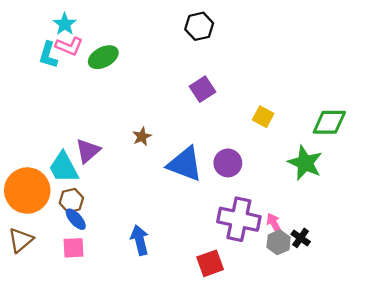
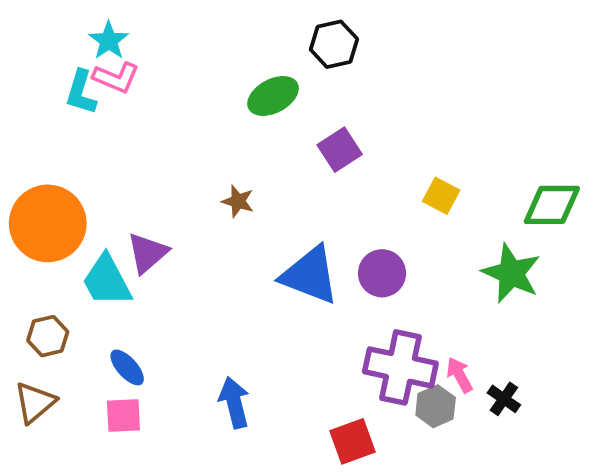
green ellipse: (103, 57) -> (273, 96), moved
brown star: (142, 137) -> (238, 201), moved, turned -30
orange circle: (27, 191) -> (48, 223), moved
brown hexagon: (71, 200) -> (48, 336), moved
gray hexagon: (279, 242) -> (436, 406), moved

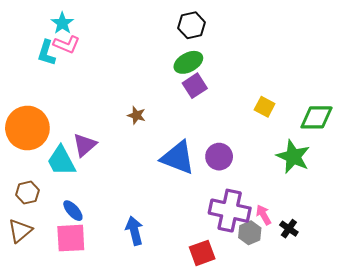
green ellipse: (273, 96) -> (188, 62), moved
yellow square: (441, 196) -> (265, 107), moved
pink square: (123, 415) -> (71, 238), size x1.4

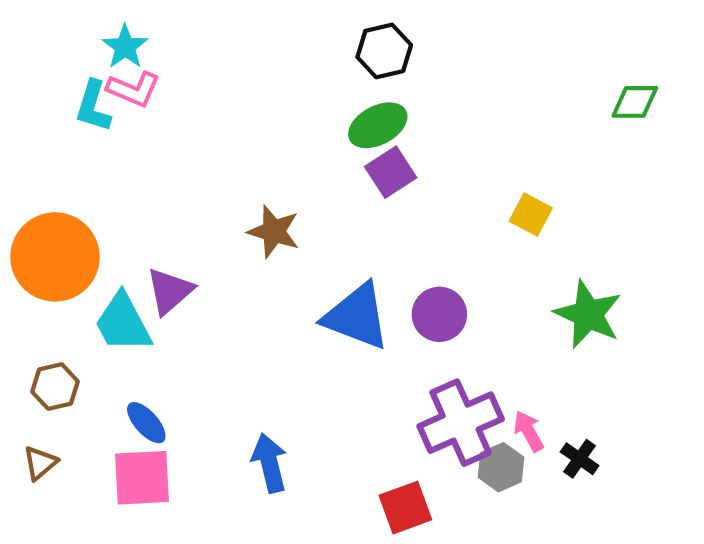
brown star: (136, 115) -> (274, 231), size x1.4
green diamond: (316, 117) -> (635, 102), moved, size x0.7
purple cross: (230, 211) -> (461, 423), turned -36
brown triangle: (20, 231) -> (40, 463), size x0.7

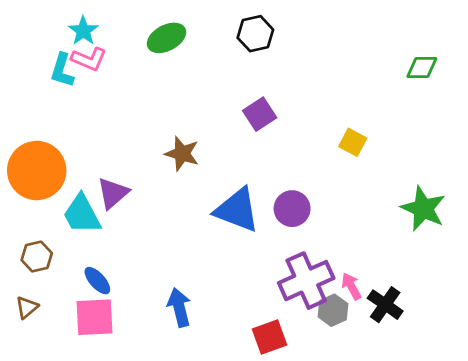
green ellipse: (378, 125) -> (166, 38), moved
green star: (588, 314) -> (423, 209), moved
black cross: (580, 459) -> (385, 305), size x1.4

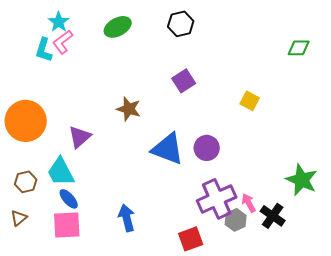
pink L-shape: (89, 59) -> (63, 42), turned 120
green star: (423, 209) -> (302, 180), moved
cyan trapezoid: (82, 214) -> (61, 172), moved

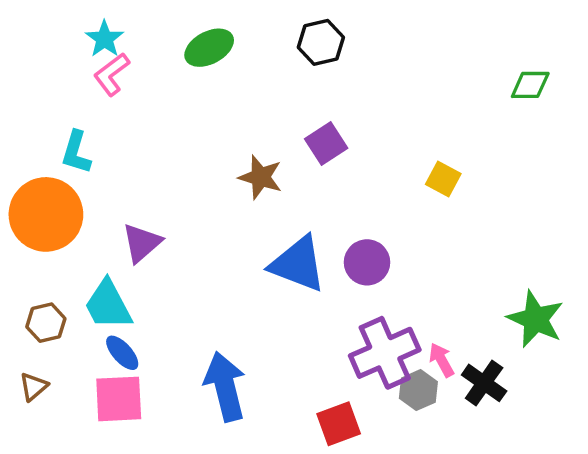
cyan L-shape: (44, 50) -> (76, 152), moved
brown star: (129, 109) -> (261, 177), moved
blue arrow: (127, 218) -> (225, 387), size x1.4

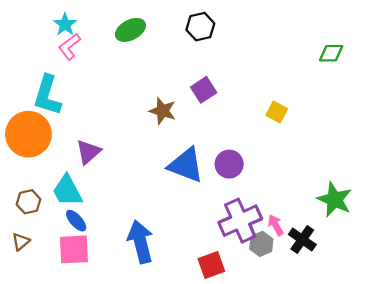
cyan L-shape: (76, 152) -> (47, 95), size x1.5

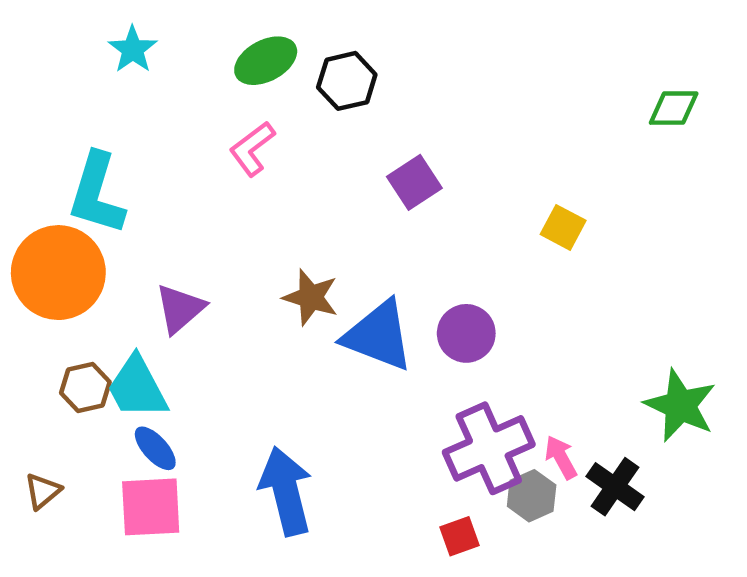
black hexagon: (200, 27) -> (347, 81), moved
pink L-shape: (69, 47) -> (252, 149), moved
brown star: (163, 111) -> (311, 297), moved
brown hexagon: (28, 202) -> (85, 387), moved
red square: (211, 265) -> (459, 536), moved, size x0.7

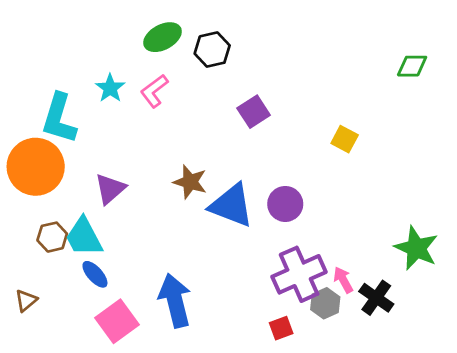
cyan star: (133, 49) -> (110, 88), moved
pink square: (151, 507) -> (117, 321), moved, turned -33

